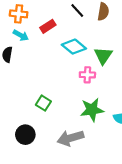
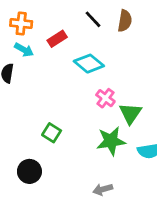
green triangle: (103, 56) -> (130, 113), moved
pink cross: (87, 75) -> (105, 98), turned 35
gray arrow: (70, 138) -> (103, 189), moved, size x0.6

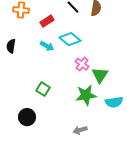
cyan arrow: (24, 50) -> (47, 46), moved

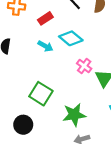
green square: (43, 89) -> (41, 94), size x1.5
green star: (86, 95) -> (74, 115), moved

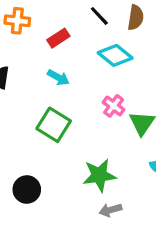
cyan diamond: (71, 38) -> (115, 55), moved
green square: (41, 94) -> (54, 125), moved

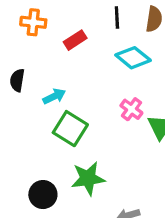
black line: (99, 16) -> (117, 17), turned 40
cyan arrow: (58, 78) -> (54, 96), moved, turned -55
green star: (99, 175) -> (88, 178), moved

